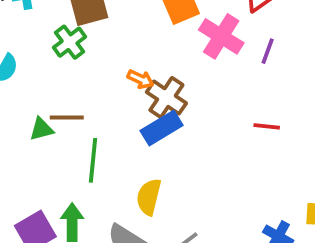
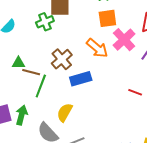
orange arrow: (140, 79) -> (97, 48), moved, size x1.6
brown cross: (166, 98) -> (62, 59), moved
brown line: (67, 118) -> (31, 72), moved

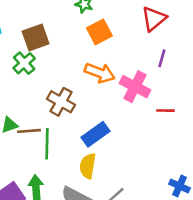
pink cross: (124, 40) -> (135, 87), moved
blue rectangle: (81, 79) -> (96, 134), moved

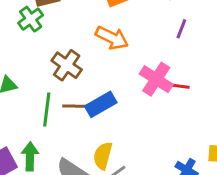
pink cross: (135, 87) -> (156, 79), moved
brown line: (29, 131) -> (75, 106), moved
yellow semicircle: (88, 166) -> (103, 156), moved

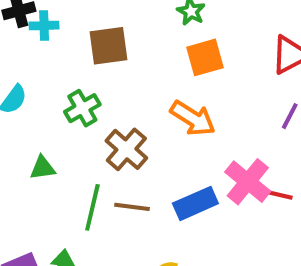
green cross: (31, 19) -> (82, 108), moved
blue rectangle: (101, 104) -> (195, 203), moved

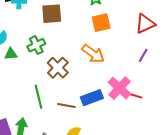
green triangle: (43, 168) -> (11, 54), moved
green line: (92, 207) -> (39, 97), turned -30
brown line: (132, 207) -> (66, 106), moved

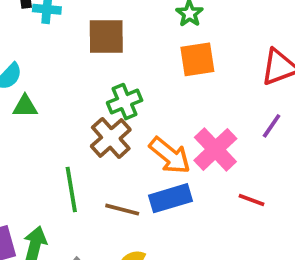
green cross: (36, 45) -> (125, 102), moved
orange arrow: (93, 54) -> (170, 156), moved
pink cross: (120, 88) -> (215, 149), moved

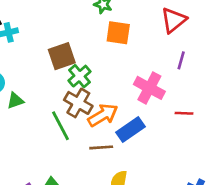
brown square: (106, 37) -> (62, 56), moved
orange square: (197, 59) -> (118, 33), turned 35
orange arrow: (170, 156) -> (103, 115), moved, turned -52
green line: (71, 190) -> (60, 126), moved

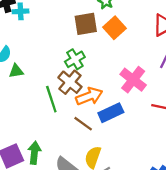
orange square: (118, 33) -> (114, 28), turned 30
brown square: (62, 56) -> (86, 24), moved
brown line: (101, 147) -> (83, 124), turned 30

